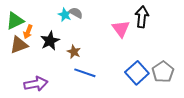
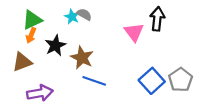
green triangle: (15, 21) -> (32, 20), moved
brown triangle: (19, 45) -> (22, 62), moved
brown star: (74, 52) -> (82, 58), size x1.5

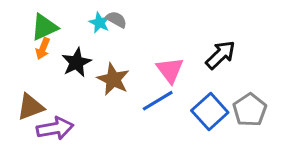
black arrow: (157, 19) -> (221, 55), moved, turned 40
pink triangle: (134, 32) -> (170, 70), moved
brown triangle: (22, 62) -> (30, 107), moved
blue line: (94, 81) -> (158, 101), moved, turned -50

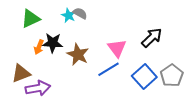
orange arrow: (43, 49) -> (39, 47), moved
black star: (76, 62) -> (53, 43), turned 30

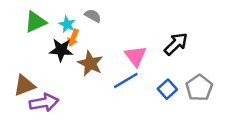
cyan star: (68, 15) -> (67, 24), moved
orange arrow: (39, 47) -> (73, 38), moved
blue square: (144, 77) -> (167, 89), size x0.7

